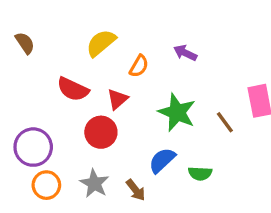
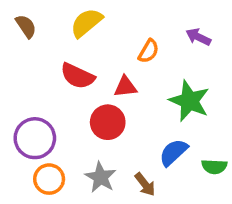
yellow semicircle: (101, 43) -> (86, 23), moved
red triangle: (117, 99) -> (125, 87), turned 35

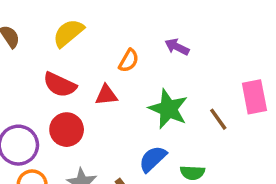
red circle: (108, 122) -> (67, 130), moved

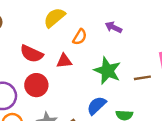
yellow semicircle: (68, 33) -> (54, 18), moved
brown line: (218, 119) -> (142, 78), turned -63

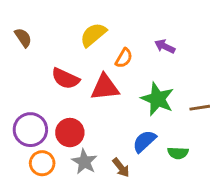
red triangle: (64, 61) -> (105, 87), size x1.5
red circle: (36, 85) -> (70, 133), moved

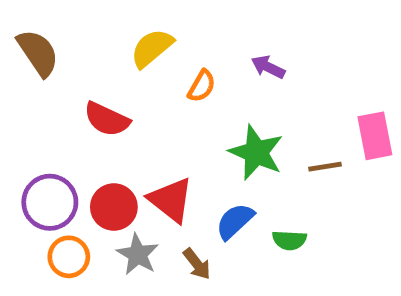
brown semicircle: (23, 38) -> (38, 53), size x1.5
red triangle: (105, 87) -> (171, 200), moved, turned 44

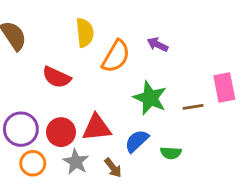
yellow semicircle: (152, 48) -> (85, 33), turned 124
orange semicircle: (202, 86) -> (116, 56), size x1.6
red triangle: (171, 200) -> (97, 128), turned -44

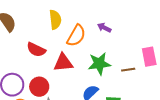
green star: (150, 98) -> (99, 64), turned -30
red triangle: (97, 128) -> (63, 63), moved

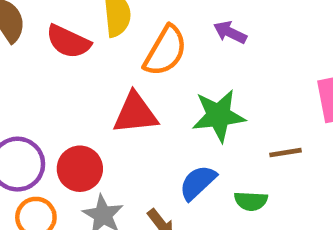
red semicircle: (36, 50) -> (68, 42), moved
brown line: (128, 70) -> (286, 153), moved

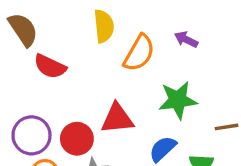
red semicircle: (68, 42) -> (50, 66), moved
red triangle: (135, 113) -> (117, 119), moved

